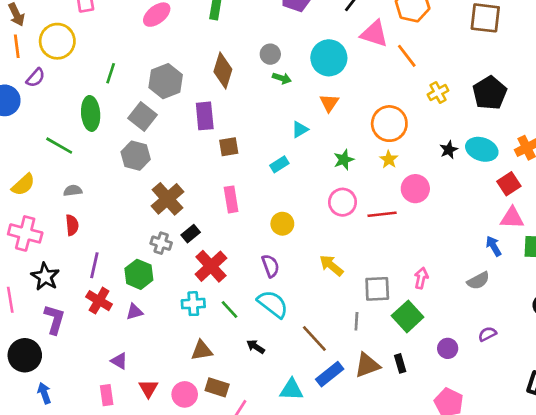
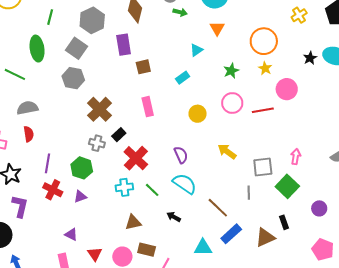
gray semicircle: (73, 191) -> (27, 108), size x1.5
yellow circle: (282, 224) -> (198, 114), moved
brown triangle: (367, 365) -> (265, 237), moved

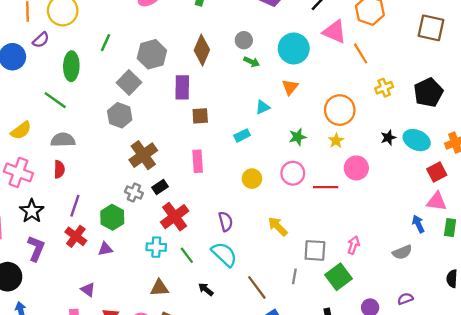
green ellipse: (37, 49) -> (71, 66), moved

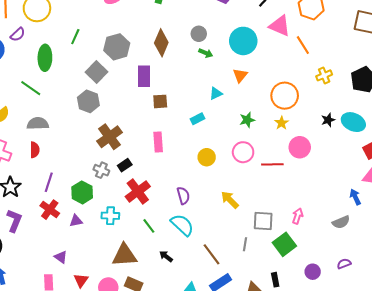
cyan cross: (156, 247) -> (110, 216), moved
brown triangle: (159, 288) -> (125, 255), size x1.5

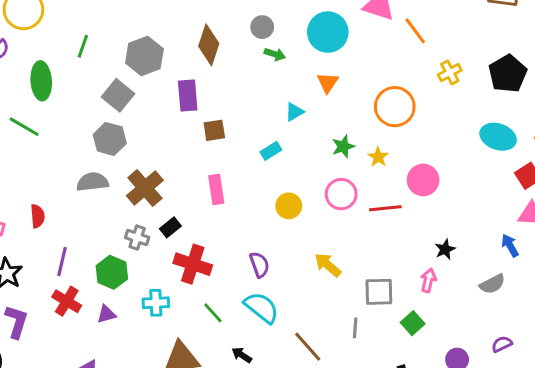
black star: (328, 120) -> (445, 249), moved
yellow star: (282, 123) -> (378, 157), moved
gray semicircle: (38, 124) -> (92, 182), moved
red cross: (138, 191) -> (193, 264), turned -30
green square: (284, 244) -> (413, 323), size x0.7

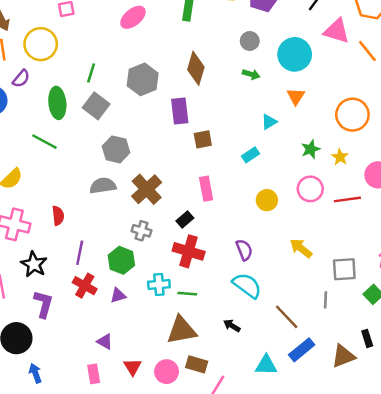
gray circle: (262, 27) -> (250, 41), moved
gray square: (118, 95) -> (96, 106), moved
black rectangle: (170, 227) -> (185, 220), moved
green line: (213, 313) -> (187, 294), moved, turned -42

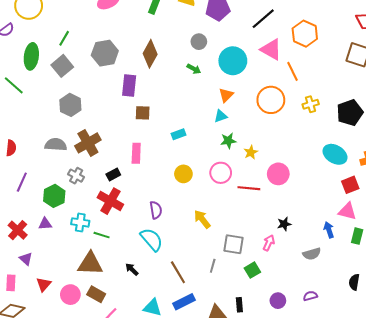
orange circle: (352, 115) -> (271, 100), moved
cyan triangle: (269, 122) -> (221, 116), moved
gray semicircle: (103, 186) -> (56, 145), moved
red cross: (85, 286) -> (18, 230), moved

